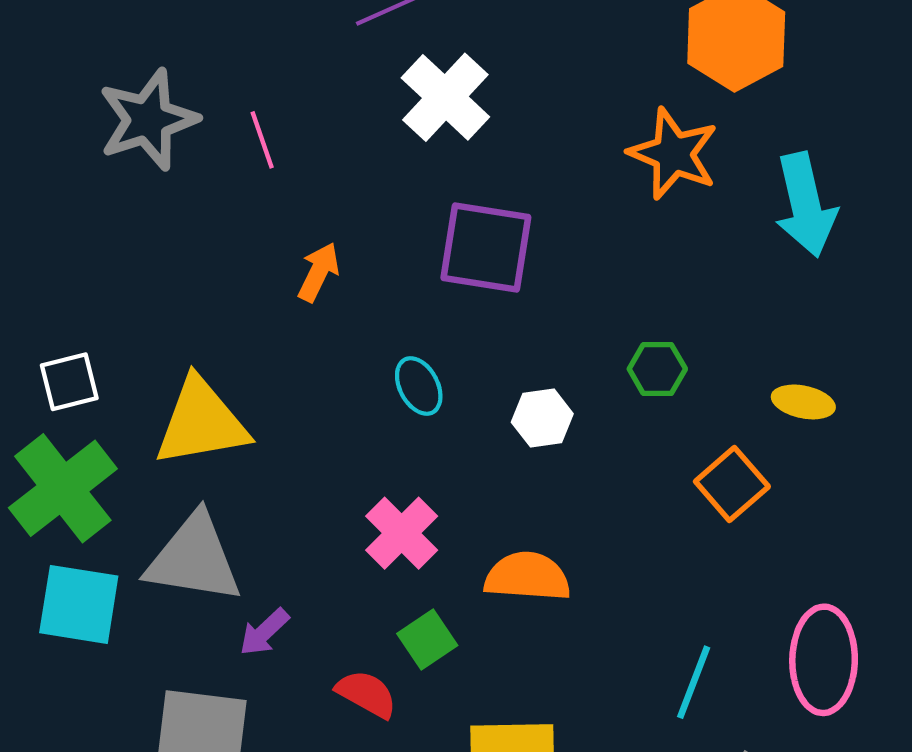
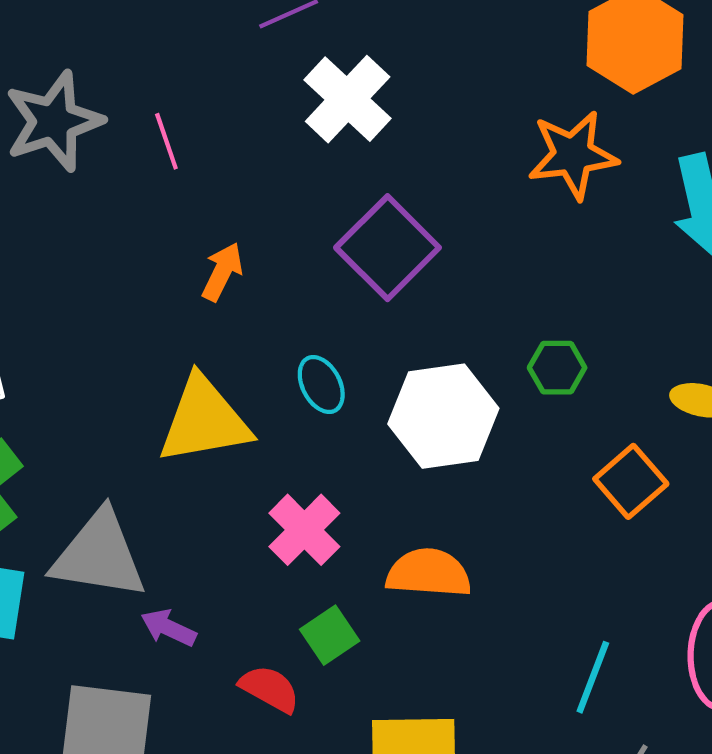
orange star: (673, 154) -> (573, 155), turned -30
purple square: (486, 248) -> (388, 248), turned 36
white hexagon: (542, 418) -> (443, 416), size x1.8
yellow triangle: (201, 422) -> (204, 420), moved
purple arrow: (264, 632) -> (169, 628), turned 68

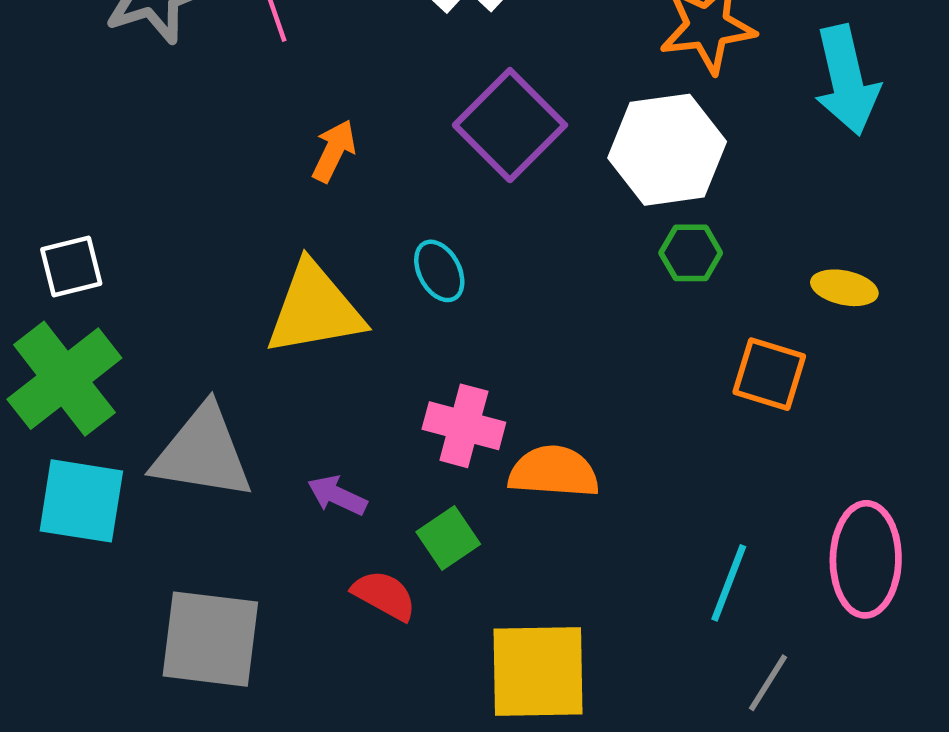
white hexagon: (443, 416) -> (667, 150), moved
orange square: (631, 481) -> (769, 374), turned -32
pink cross: (304, 530) -> (464, 426), moved, turned -30
purple arrow: (169, 628) -> (337, 495), moved

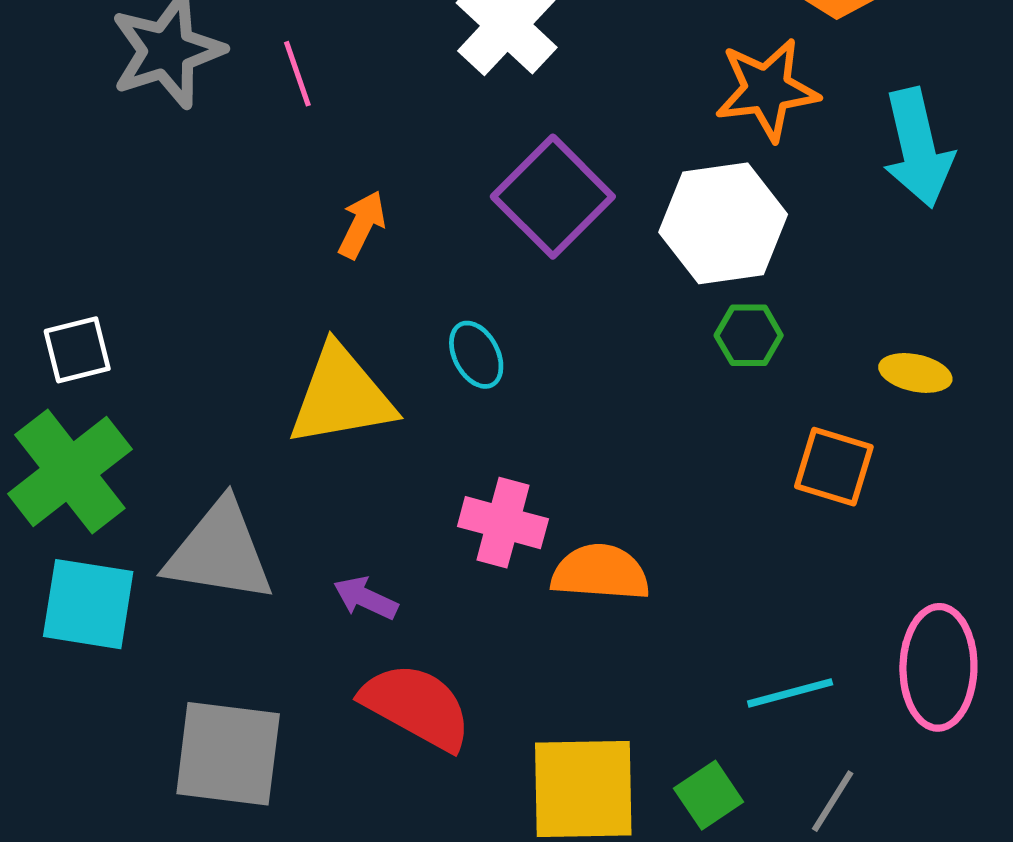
green square: (448, 538) -> (709, 795), moved
cyan line: (729, 583) -> (790, 693), turned 54
red semicircle: (384, 595) -> (417, 706), size x1.6

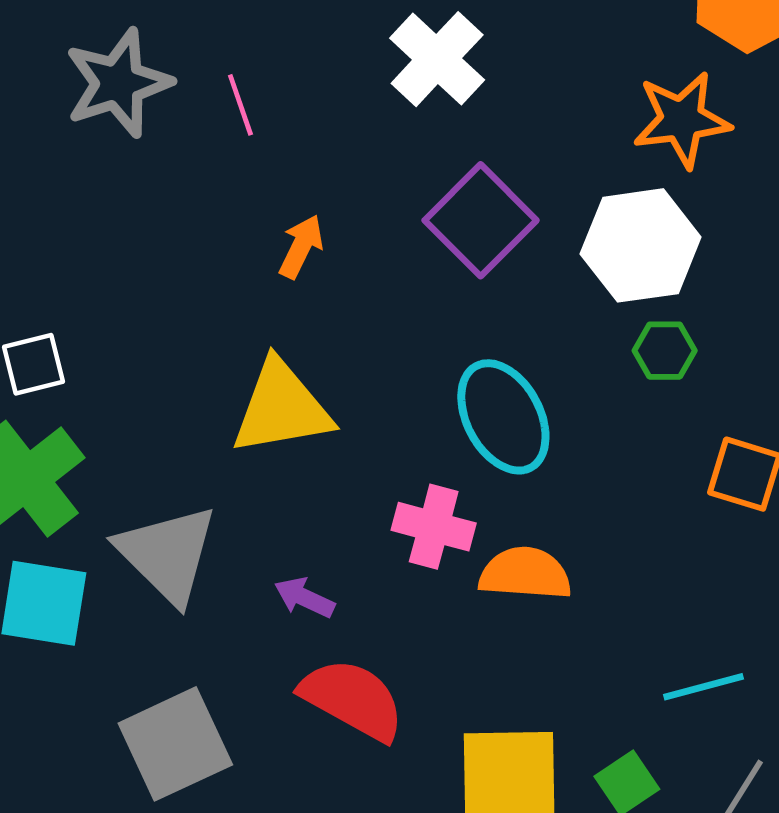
cyan ellipse: (476, 355) -> (503, 417), moved, size x1.8
gray triangle: (220, 552) -> (167, 554), turned 36
gray square: (228, 754) -> (175, 744), turned -32

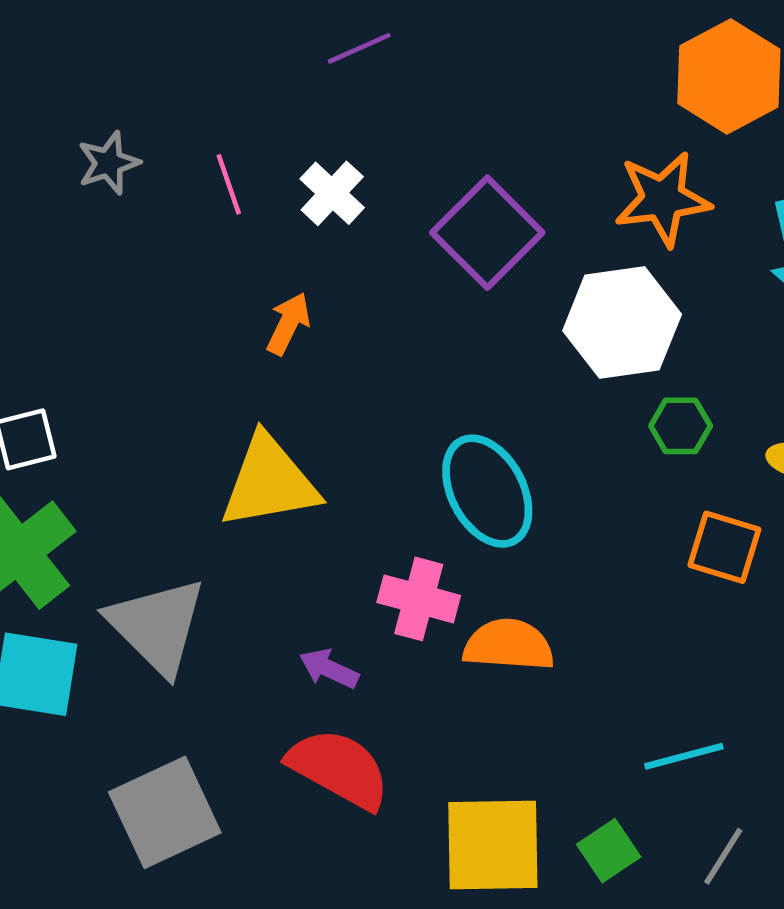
white cross: (437, 59) -> (332, 193), moved, size x0.7
gray star: (118, 83) -> (109, 163), size x0.6
purple square: (481, 220) -> (487, 233), moved
green hexagon: (665, 351) -> (681, 426), moved
purple arrow: (304, 598) -> (329, 669), moved

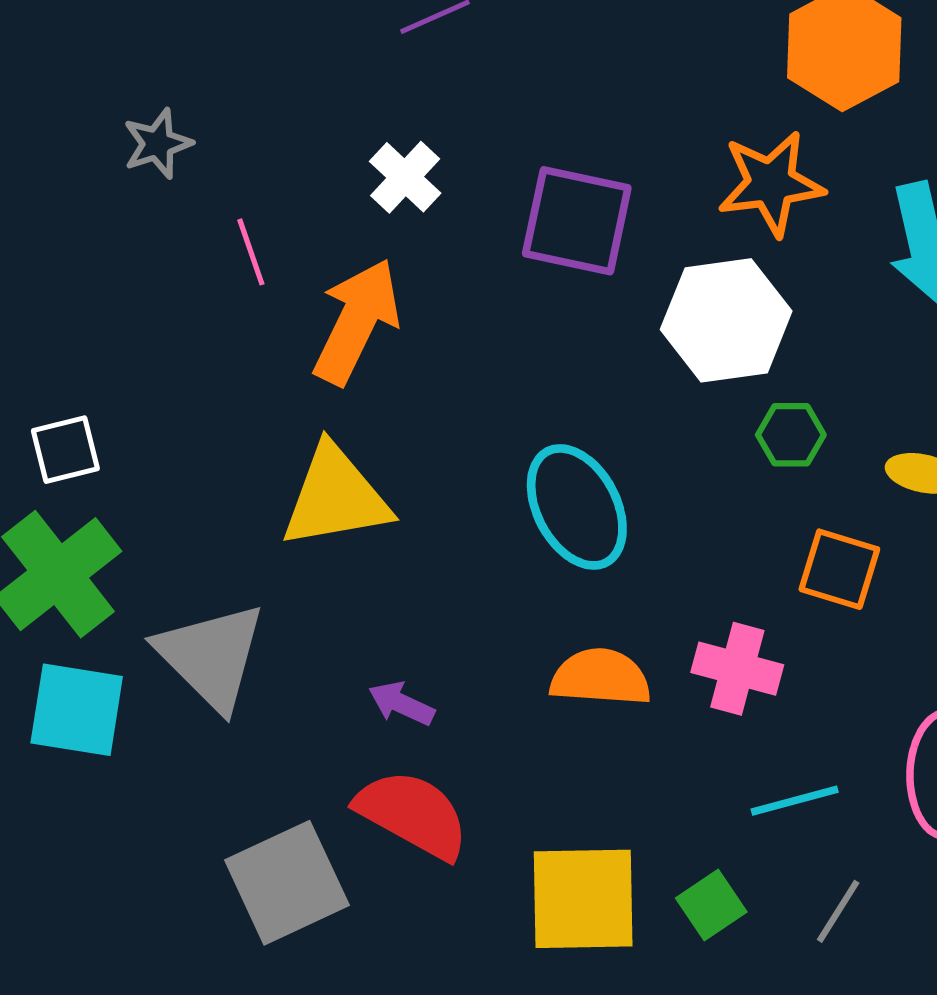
pink line: (229, 184) -> (251, 252), moved
purple square: (487, 233) -> (577, 221), turned -33
orange arrow: (288, 324) -> (357, 322), size x1.8
pink cross: (419, 599) -> (737, 669), moved
gray square: (165, 812) -> (287, 883), moved

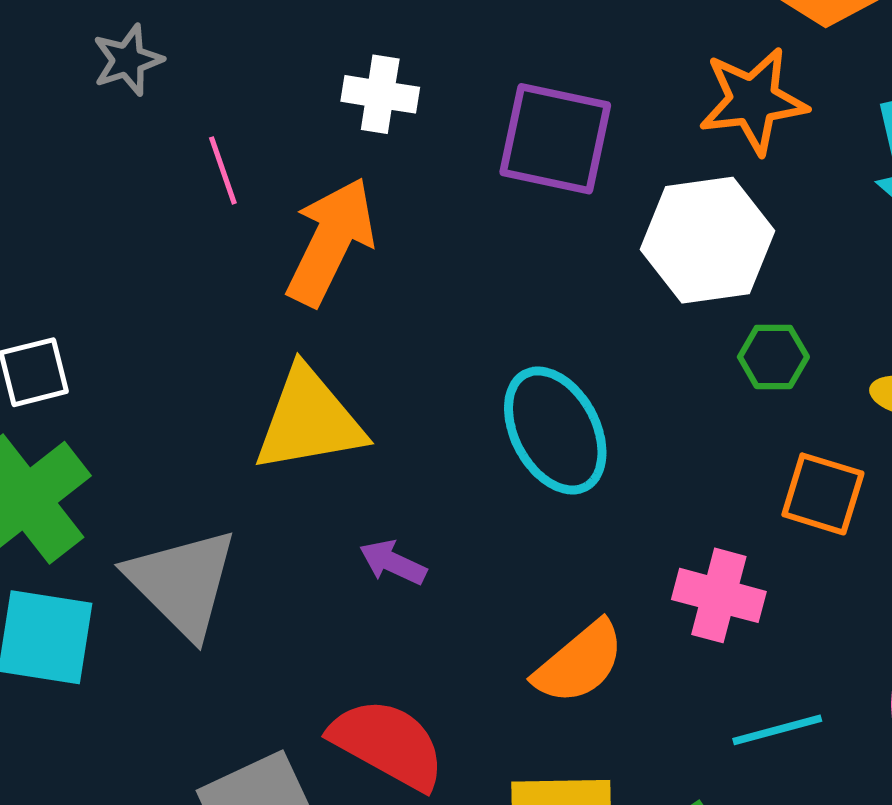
white cross: (405, 177) -> (380, 94), turned -34
orange semicircle: (600, 677) -> (579, 663), moved, turned 136
purple arrow: (401, 704) -> (393, 562), moved

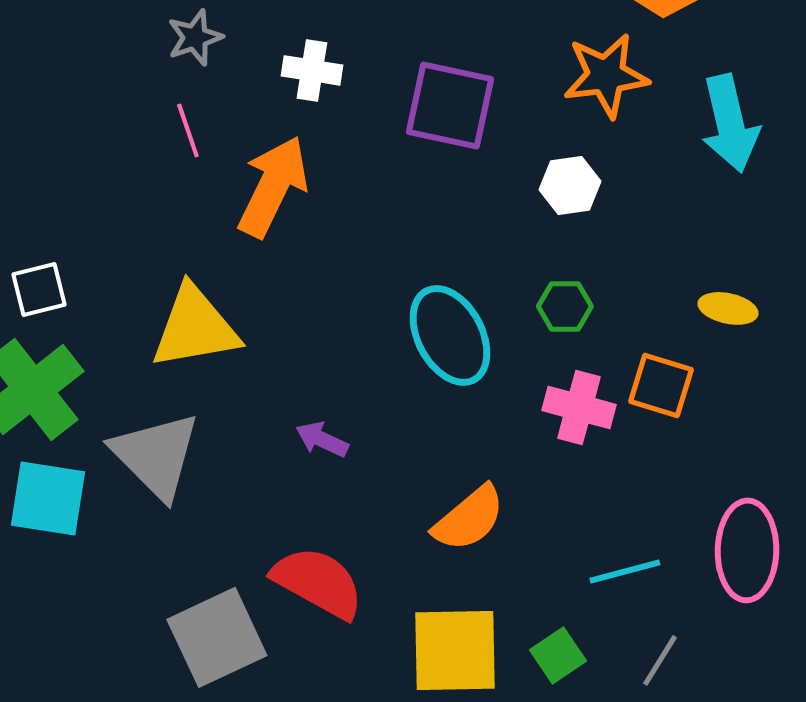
gray star: (128, 60) -> (195, 37), moved
white hexagon: (707, 240) -> (570, 185), size x0.6
green hexagon: (773, 357) -> (565, 306), moved
yellow triangle: (309, 420) -> (195, 327), moved
pink cross: (719, 595) -> (579, 407), moved

